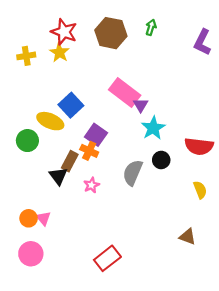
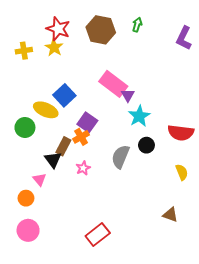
orange cross: (89, 151) -> (81, 137), turned 35
pink triangle: (43, 218) -> (39, 179), moved

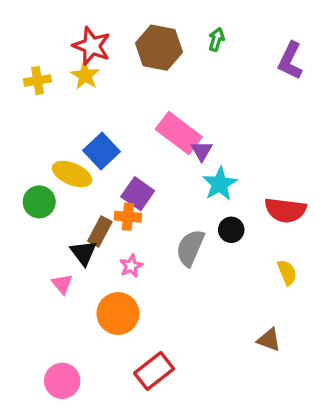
orange cross: (81, 137) -> (128, 217), turned 35
orange circle: (26, 198) -> (118, 314), moved, size x1.6
pink circle: (28, 230) -> (62, 381), moved

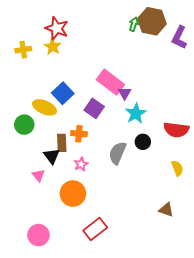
brown hexagon: (159, 48) -> (152, 21), moved
purple square: (138, 194) -> (94, 108), moved
brown rectangle: (100, 231) -> (62, 143), turned -30

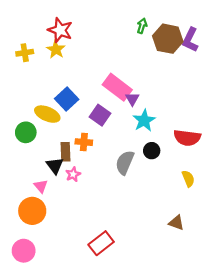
brown hexagon: (152, 21) -> (168, 39), moved
pink star: (81, 164) -> (73, 174), moved
orange circle: (73, 194) -> (32, 211), moved
pink circle: (38, 235) -> (24, 251), moved

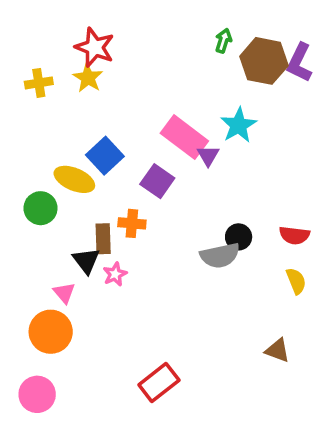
cyan star: (144, 121) -> (239, 125), moved
red semicircle: (187, 138) -> (294, 235), moved, size x0.7
gray semicircle: (125, 162) -> (220, 256), moved, turned -125

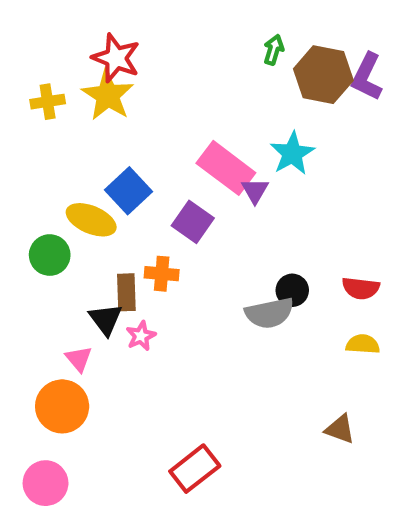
yellow star: (88, 78) -> (108, 95), size x1.4
yellow semicircle: (296, 281) -> (363, 344), turned -64

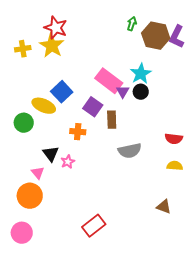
black circle: (292, 290) -> (141, 92), moved
brown rectangle: (126, 292) -> (112, 120), moved

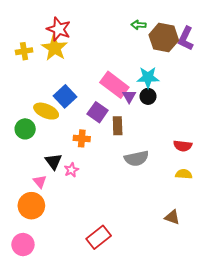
green arrow: (132, 24) -> (139, 25), turned -104
cyan star: (141, 74) -> (148, 77), turned 30

